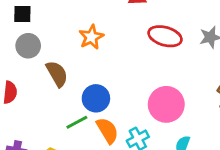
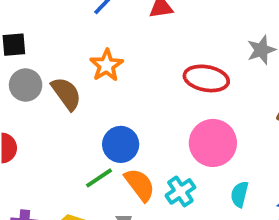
red ellipse: (165, 36) -> (206, 78), moved
brown semicircle: (57, 74) -> (66, 94), moved

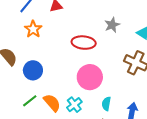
orange star: (106, 65) -> (33, 29), moved
blue circle: (121, 144) -> (33, 70), moved

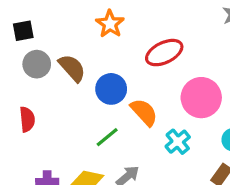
red ellipse: (84, 43) -> (164, 53), moved, turned -30
orange semicircle: (52, 103) -> (144, 112), moved

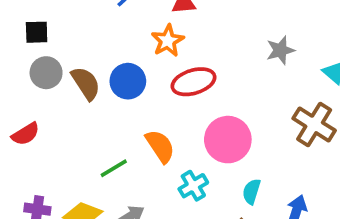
orange star: (110, 24) -> (168, 41), moved
blue circle: (111, 89) -> (128, 81), moved
red semicircle: (27, 119) -> (26, 134), turned 55

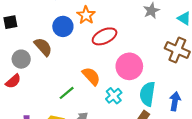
gray circle: (46, 73) -> (21, 59), moved
blue circle: (128, 81) -> (63, 26), moved
cyan semicircle: (251, 191) -> (147, 94), size x1.6

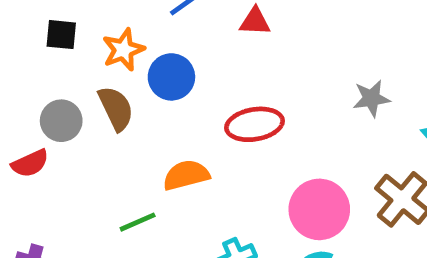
orange star: (86, 15) -> (123, 50), moved
pink circle: (129, 66) -> (319, 209), moved
orange semicircle: (91, 76) -> (186, 175), moved, turned -78

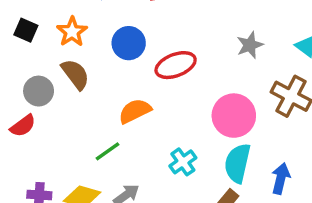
black square: (61, 35) -> (26, 30), turned 30
blue circle: (171, 77) -> (129, 43), moved
gray star: (371, 98) -> (250, 45), moved

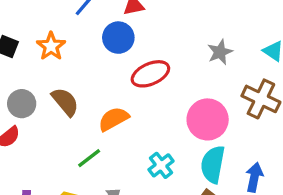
blue circle: (129, 43) -> (118, 38), moved
brown semicircle: (75, 74) -> (65, 102), moved

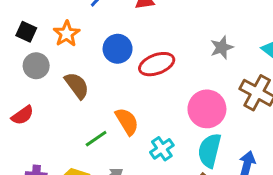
blue circle: (118, 38) -> (118, 49), moved
gray circle: (22, 104) -> (36, 66), moved
orange semicircle: (114, 119) -> (127, 121), moved, turned 84

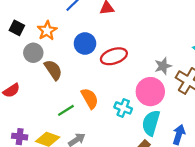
gray star: (222, 47) -> (163, 66), moved
gray circle: (36, 66) -> (33, 53), moved
cyan cross: (162, 149) -> (123, 108), moved, turned -36

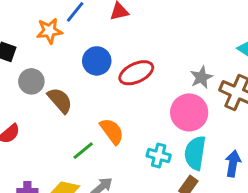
orange star: (47, 31) -> (49, 31), moved, turned 30
cyan cross: (123, 108) -> (159, 156), moved

